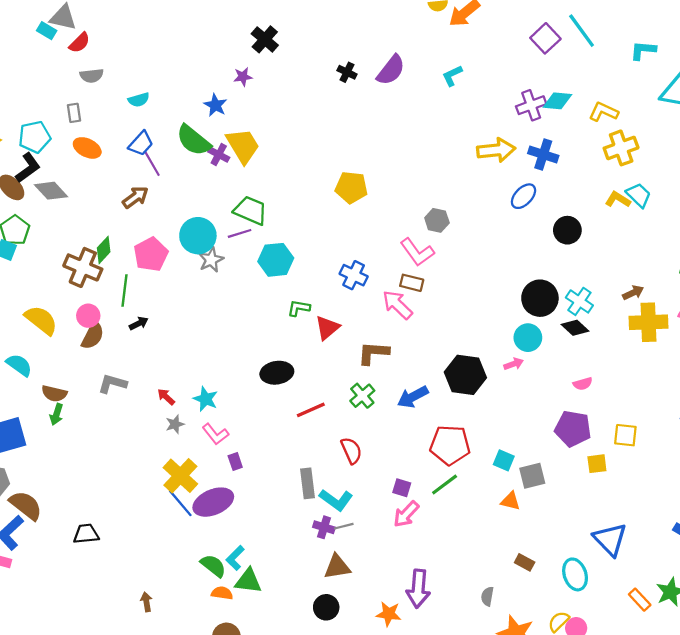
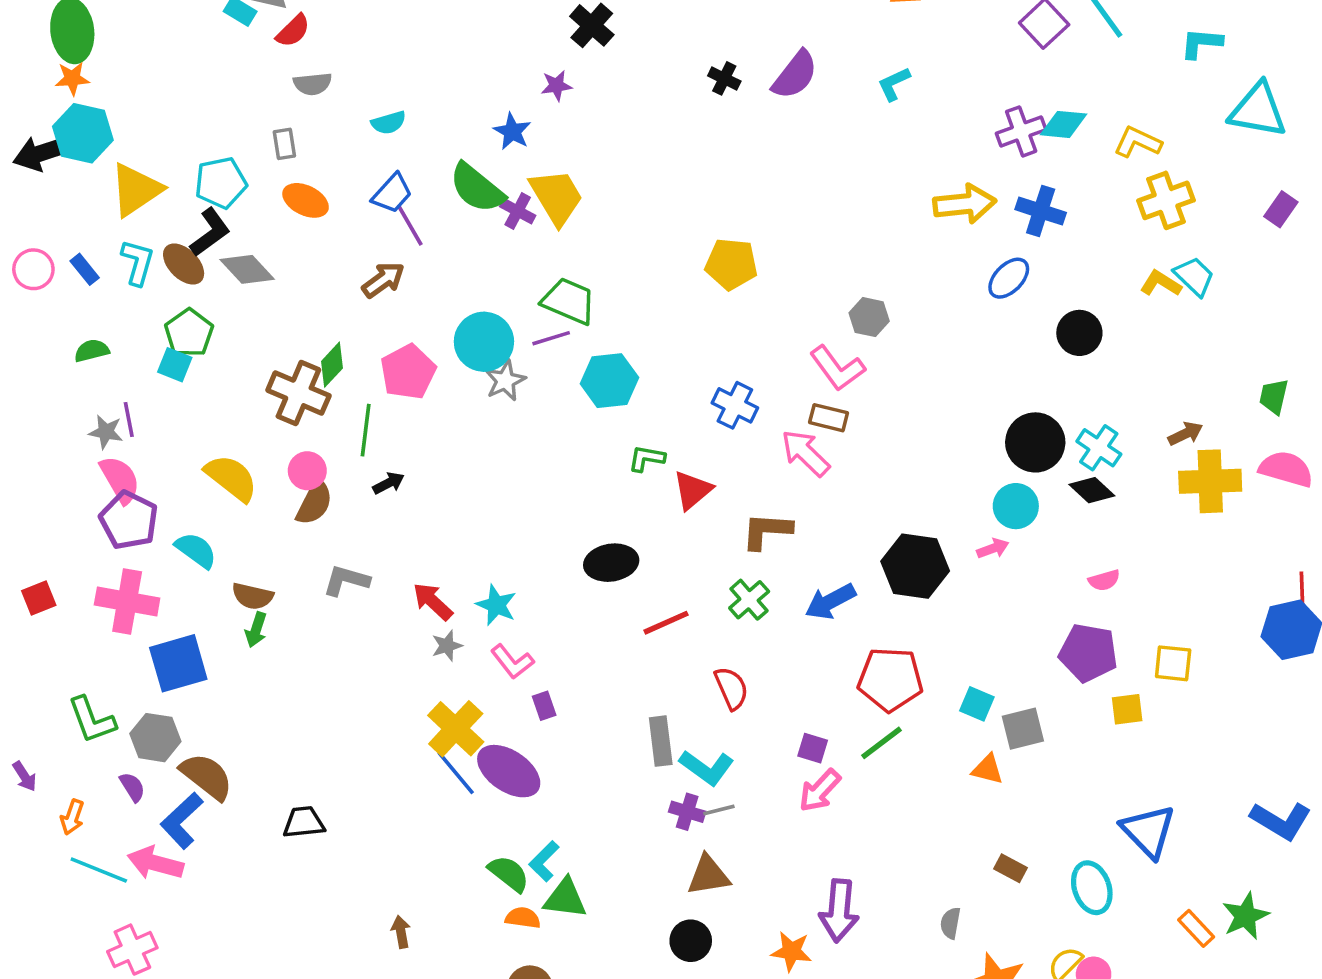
red arrow: (166, 397) -> (433, 601), size x1.4
purple ellipse: (213, 502) -> (509, 771), turned 57

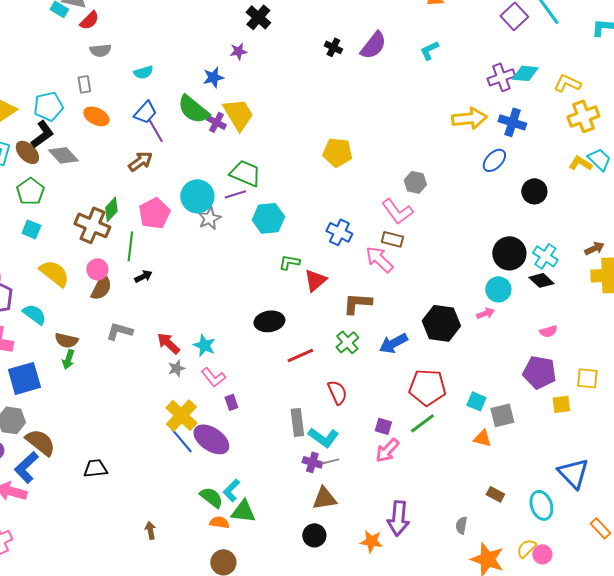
blue star: (512, 131) -> (213, 77), turned 30
cyan square: (175, 365) -> (31, 229), moved

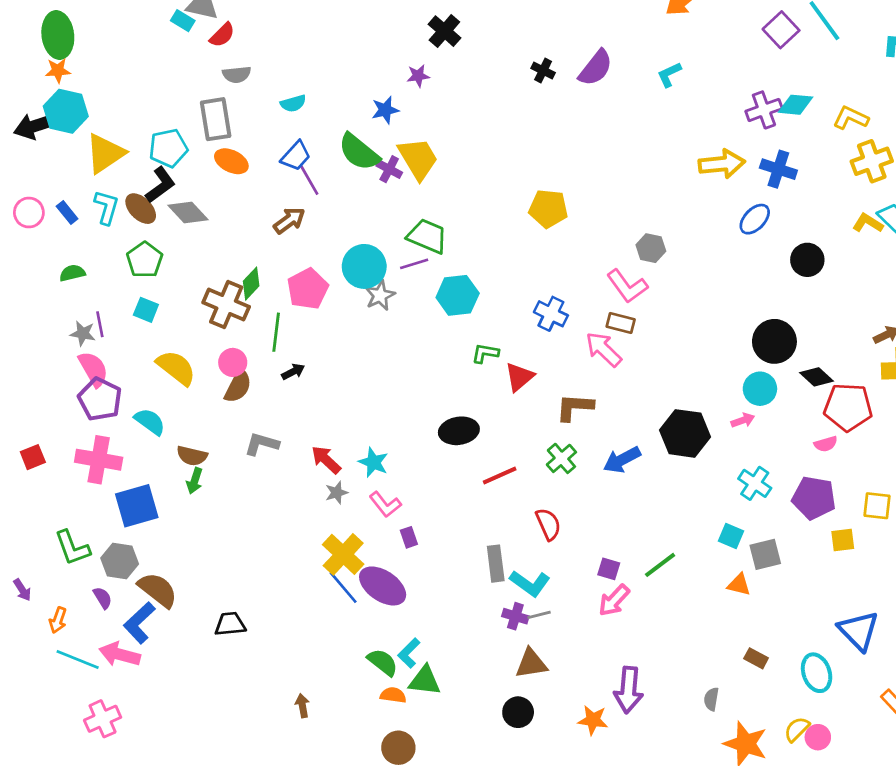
gray rectangle: (84, 84) -> (216, 119), size x1.8
cyan cross: (545, 256) -> (755, 483), moved
red pentagon: (427, 387) -> (848, 407), moved

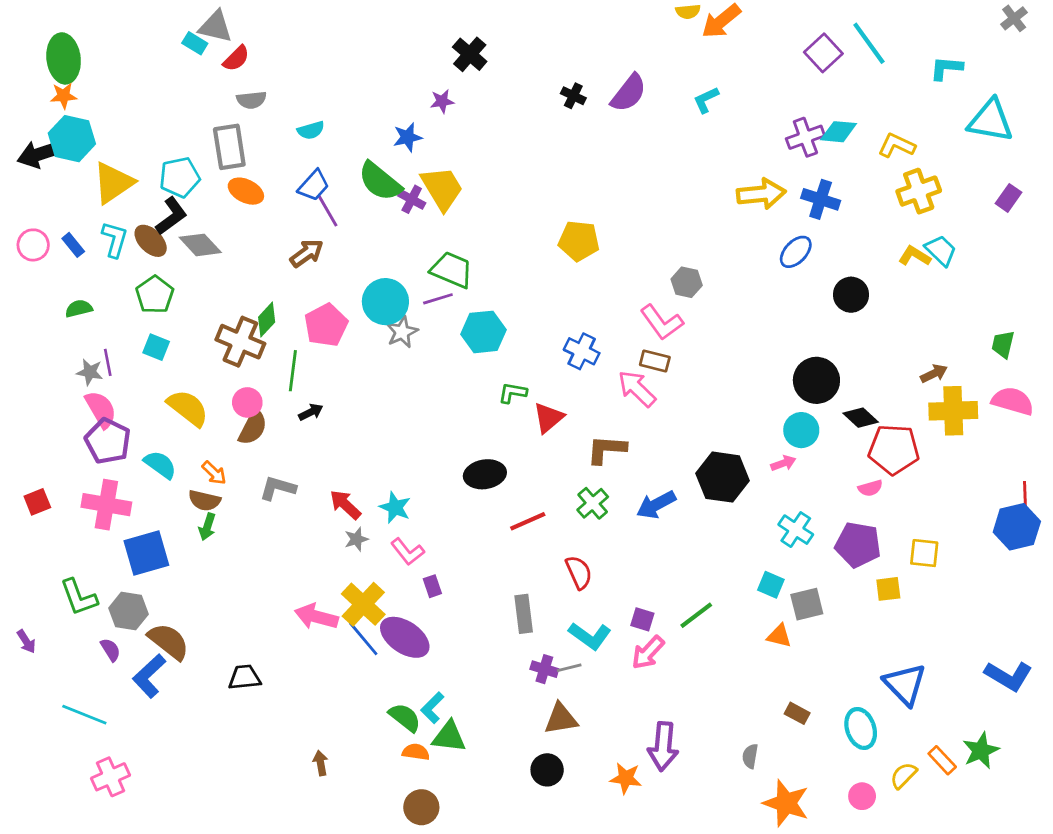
cyan L-shape: (530, 583) -> (590, 636), moved
orange arrow: (58, 620) -> (214, 473), moved, turned -65
pink arrow: (120, 654) -> (316, 617), moved
yellow semicircle: (797, 729) -> (903, 775), moved

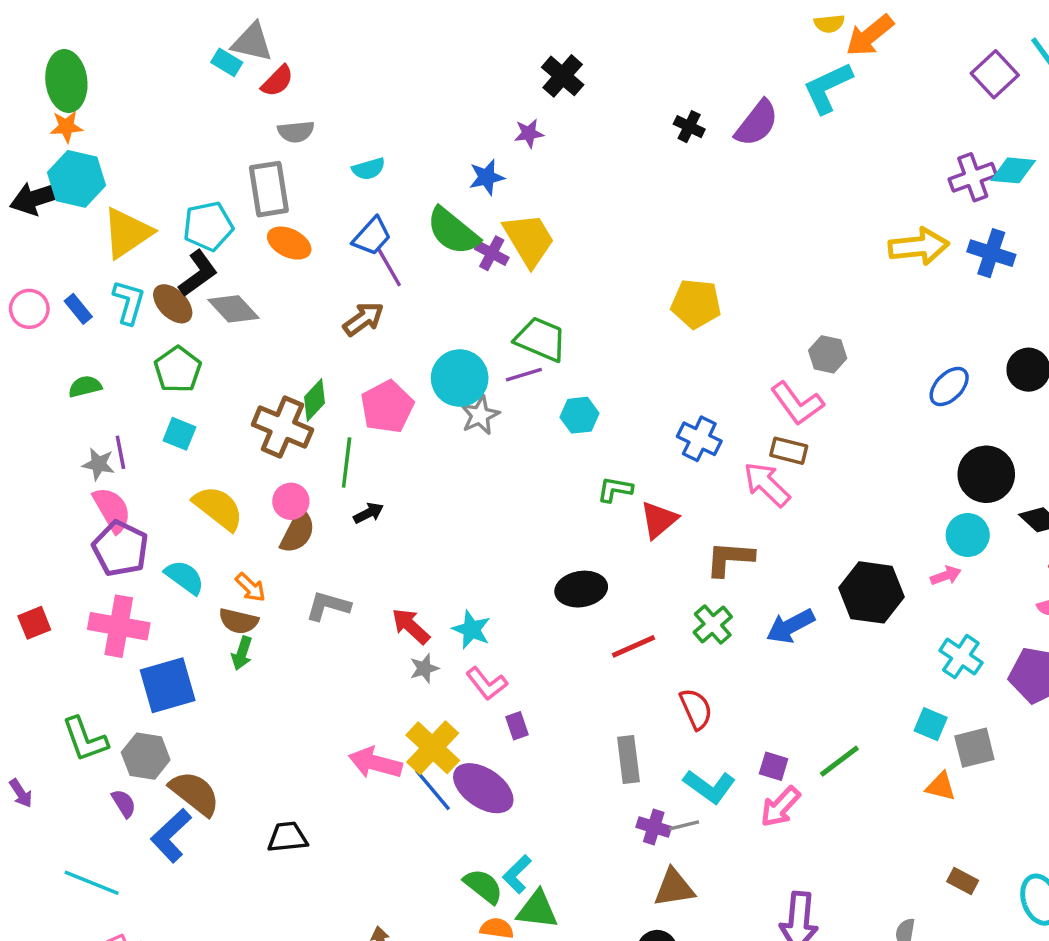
cyan L-shape: (706, 100) -> (828, 88), moved, size x1.6
blue ellipse: (796, 252) -> (949, 386), moved
cyan hexagon: (484, 332) -> (579, 415), size x0.7

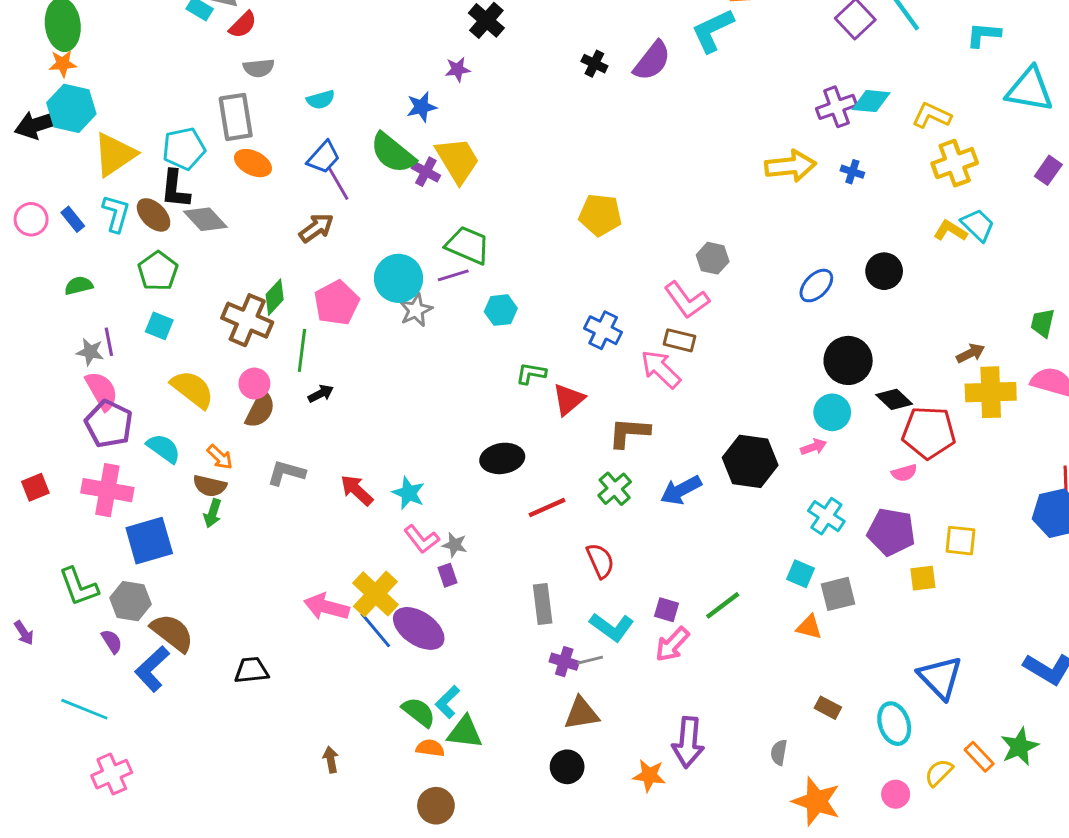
blue cross: (991, 253) -> (852, 172), size x0.6
black L-shape: (198, 273) -> (175, 189), turned 132
gray star: (424, 668) -> (455, 545), moved, turned 30

